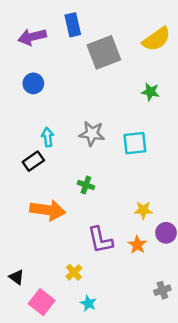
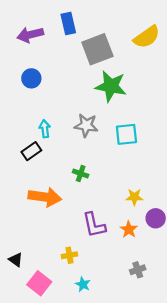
green star: (150, 92) -> (111, 86), moved, size x1.8
yellow cross: (74, 272) -> (69, 255), turned 32
gray cross: (162, 290) -> (138, 270), moved

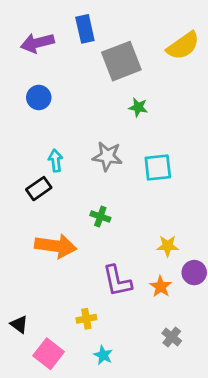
green star: (111, 86) -> (138, 107), size x0.5
gray cross: (138, 270) -> (172, 337), turned -32

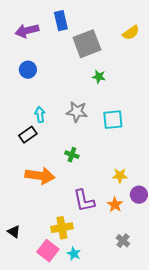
yellow semicircle: (183, 46) -> (131, 33), size x0.7
yellow cross: (86, 319) -> (62, 228), size x1.5
pink square: (49, 354) -> (48, 251), moved

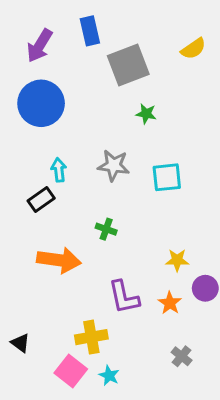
purple arrow: (27, 31) -> (40, 46), turned -45
blue circle: (28, 70) -> (41, 103), size x1.8

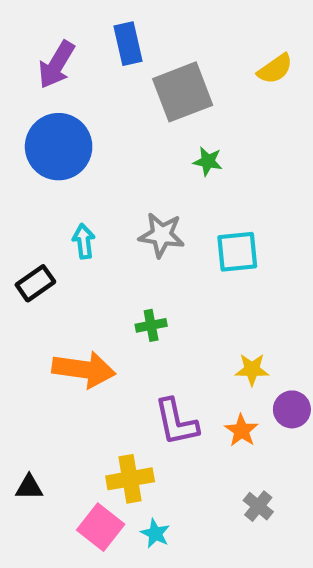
black rectangle: (41, 199) -> (35, 283), moved
green cross: (106, 229) -> (151, 325), turned -30
black triangle: (20, 343) -> (29, 487), turned -36

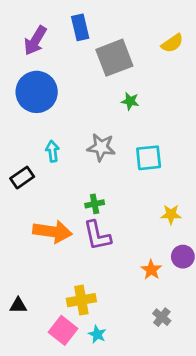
yellow star: (252, 369) -> (171, 214), moved
purple L-shape: (176, 422) -> (97, 236), moved

